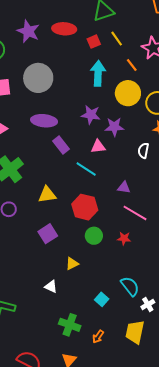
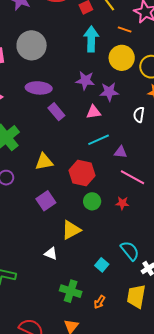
orange line: (132, 65) -> (125, 30), turned -32
cyan line: (86, 169) -> (99, 140), moved, turned -55
yellow triangle: (72, 264) -> (71, 230), size x1.5

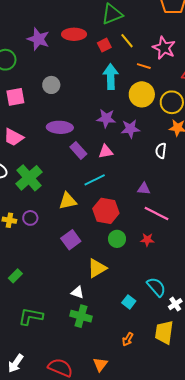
gray circle: (32, 45) -> (51, 85), size x0.6
pink triangle: (94, 112) -> (106, 152), moved
cyan line: (99, 140) -> (95, 180), moved
green cross: (71, 291) -> (81, 316), moved

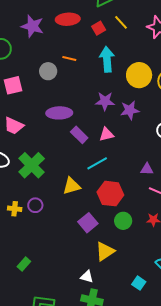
orange line: (144, 66) -> (69, 59), moved
purple square: (71, 240) -> (88, 223), moved

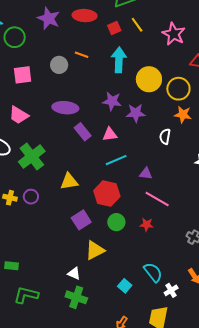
cyan line: (97, 163) -> (116, 160), moved
green rectangle: (24, 264) -> (12, 266), moved, turned 48

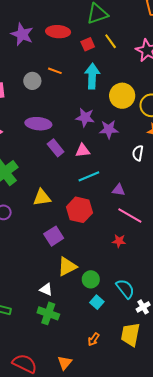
green circle: (116, 222) -> (91, 279), moved

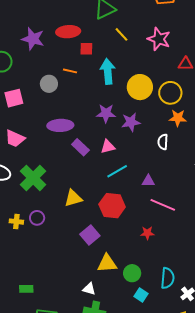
red square: (88, 44) -> (86, 49), moved, turned 32
red star: (119, 241) -> (147, 233), moved
yellow triangle: (67, 266) -> (107, 263), turned 30
cyan semicircle: (125, 289) -> (167, 278), turned 50

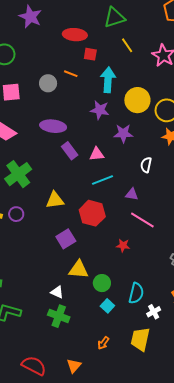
purple star: (33, 39) -> (30, 17), moved
purple star: (106, 113) -> (100, 110), moved
white semicircle: (163, 142) -> (146, 165), moved

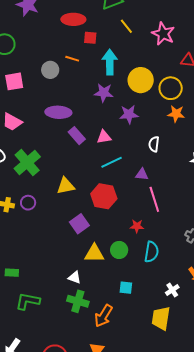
pink line: (142, 220) -> (154, 199), turned 45
green circle: (102, 283) -> (119, 250), moved
cyan semicircle: (136, 293) -> (151, 252), moved
cyan square: (107, 306) -> (126, 288), turned -32
orange arrow: (103, 343) -> (103, 316), moved, size x1.6

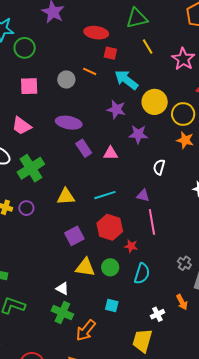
cyan arrow: (110, 62) -> (126, 80), turned -60
cyan line: (112, 162) -> (105, 195), moved
red hexagon: (104, 196) -> (110, 227), moved

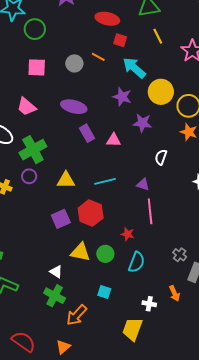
purple circle: (26, 208) -> (29, 176), moved
red hexagon: (110, 227) -> (91, 213), moved
purple square: (74, 236) -> (61, 219), moved
white cross: (157, 314) -> (149, 304), turned 32

